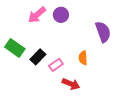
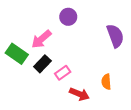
pink arrow: (37, 15) -> (41, 39), moved
orange semicircle: (83, 58) -> (106, 82), moved

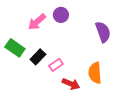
pink arrow: (41, 39) -> (37, 22), moved
orange semicircle: (106, 82) -> (95, 73), size x1.5

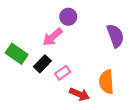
pink arrow: (37, 22) -> (53, 37), moved

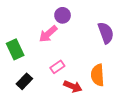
green rectangle: (17, 54) -> (15, 49), turned 30
black rectangle: (42, 64) -> (24, 81), moved

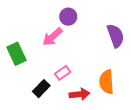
black rectangle: (24, 81) -> (41, 89), moved
red arrow: (73, 86) -> (79, 94), turned -30

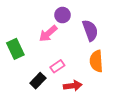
purple semicircle: (115, 36) -> (90, 30), moved
orange semicircle: (106, 82) -> (96, 61), moved

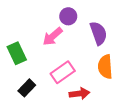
pink rectangle: (57, 66) -> (63, 72), size x1.5
black rectangle: (38, 81) -> (27, 88), moved

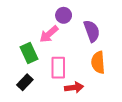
green rectangle: (17, 53) -> (29, 53), moved
pink rectangle: (63, 72) -> (58, 68), turned -55

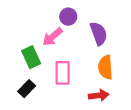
red arrow: (74, 87) -> (99, 95), moved

